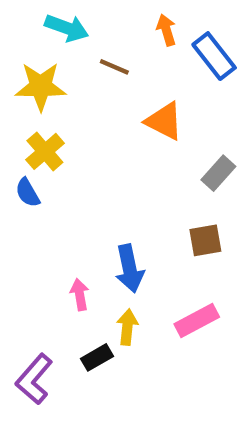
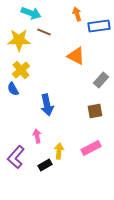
blue rectangle: (214, 56) -> (99, 26), turned -60
brown line: (114, 67) -> (44, 32), moved
blue arrow: (130, 269) -> (47, 105), moved
purple L-shape: (34, 379) -> (16, 157), moved

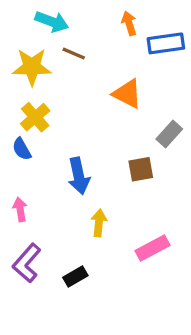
brown square: (95, 111) -> (141, 169), moved
pink arrow: (37, 136) -> (20, 209), moved
yellow arrow: (59, 151) -> (99, 223), moved

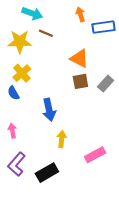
brown square: (141, 169) -> (80, 81), moved
black rectangle: (75, 276) -> (47, 173), size x1.5

